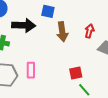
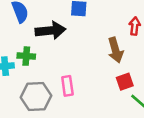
brown arrow: (62, 32) -> (115, 50), moved

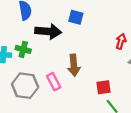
brown arrow: (115, 50) -> (74, 65), moved
pink rectangle: (67, 86) -> (54, 82), turned -30

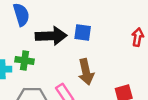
blue square: (76, 17) -> (83, 32), moved

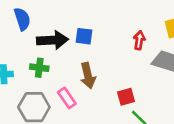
green cross: (25, 60) -> (39, 68), moved

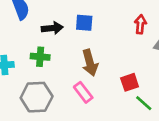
black arrow: (52, 40) -> (52, 28), size x0.7
pink rectangle: (67, 98) -> (83, 92), moved

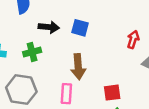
green cross: (40, 57) -> (32, 52), turned -30
pink rectangle: (83, 92) -> (66, 94), turned 30

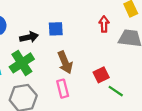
green cross: (32, 52) -> (22, 63), size x1.5

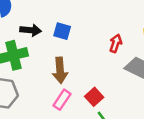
red square: (101, 75) -> (94, 97), turned -35
pink rectangle: (63, 89) -> (62, 100), moved, turned 30

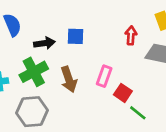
brown arrow: (60, 70) -> (69, 79), moved
pink rectangle: (62, 100) -> (104, 76), moved

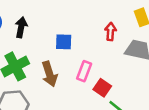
blue square: (76, 36) -> (64, 42), moved
black arrow: (44, 43) -> (21, 27), moved, turned -72

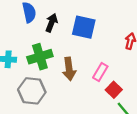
blue square: (64, 42) -> (84, 27), moved, size x1.5

